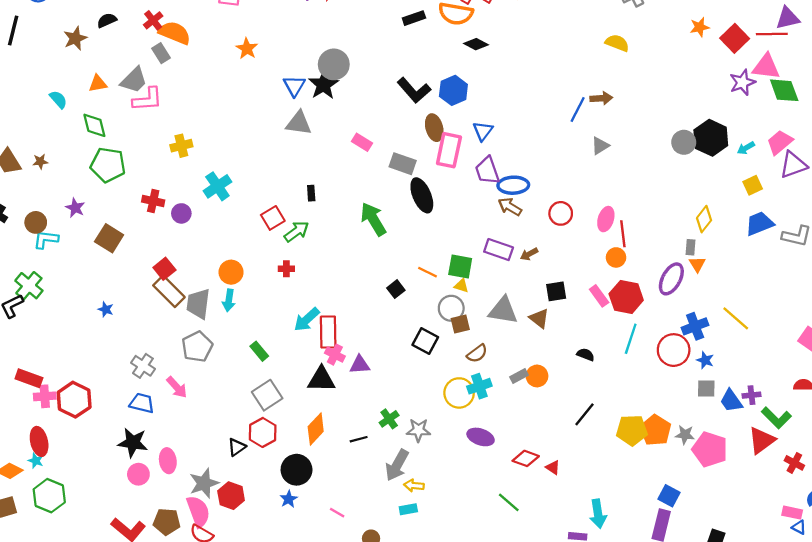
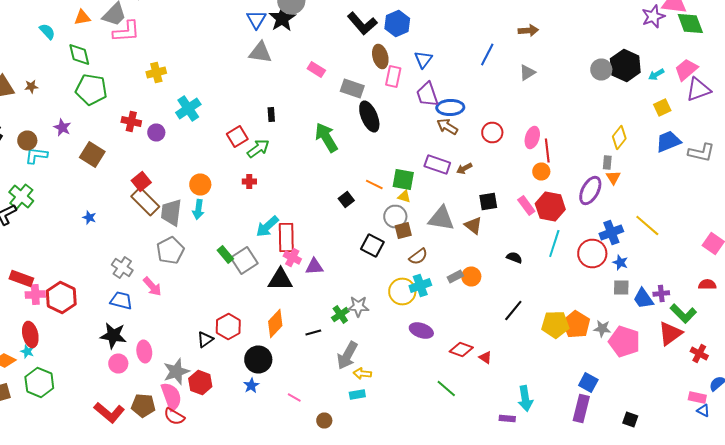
blue line: (578, 110) -> (487, 54), moved
pink rectangle: (449, 150) -> (393, 76), size x0.7
gray square: (267, 395) -> (244, 260), moved
gray star: (418, 430) -> (358, 306), moved

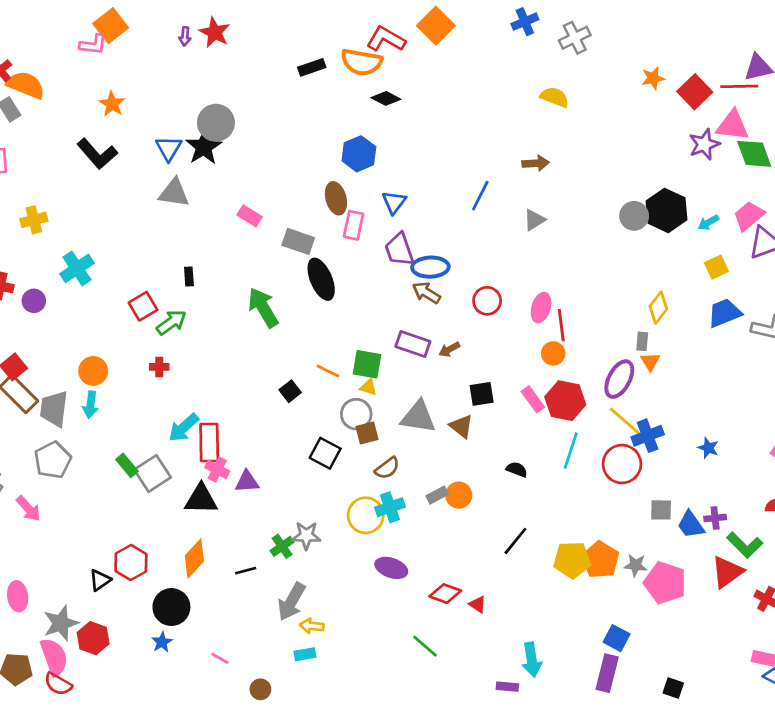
black L-shape: (362, 24) -> (97, 154), moved
yellow line: (647, 226) -> (625, 421), moved
blue star: (620, 262) -> (708, 448), moved

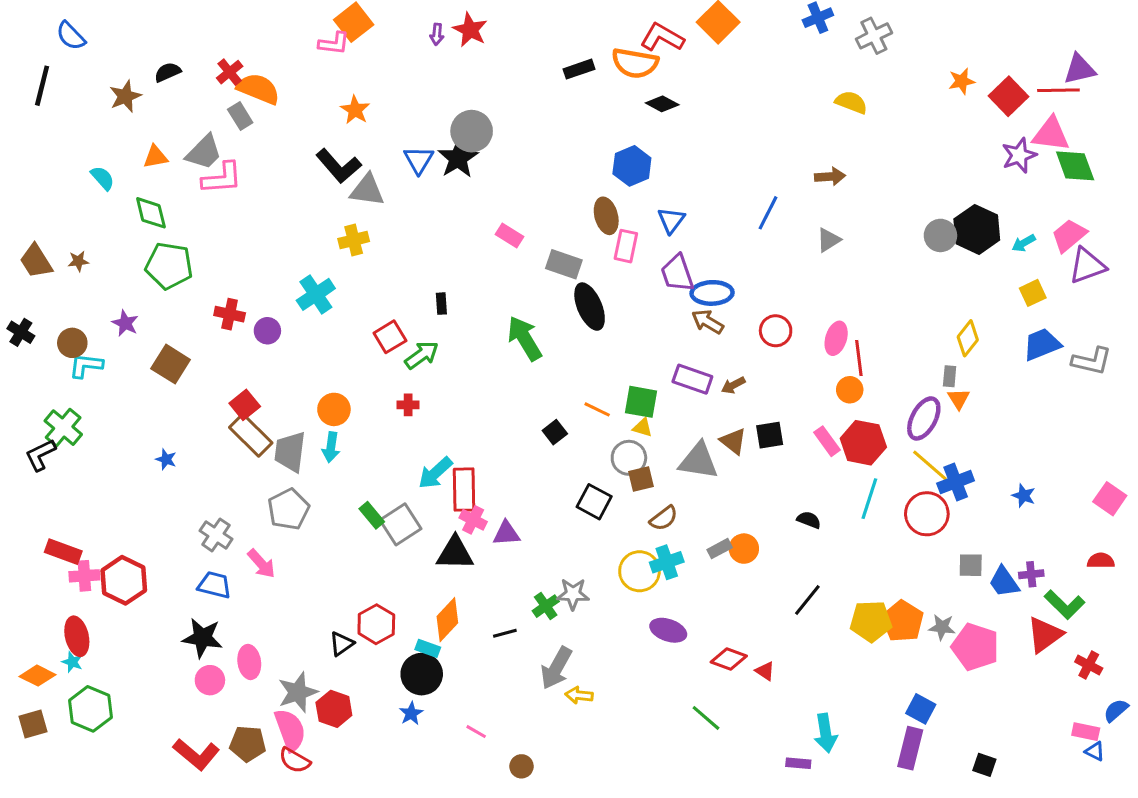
gray triangle: (174, 193) -> (367, 190), moved
yellow cross: (34, 220) -> (354, 240), moved
brown triangle: (461, 426) -> (733, 441), moved
cyan rectangle: (305, 654) -> (428, 648), moved, turned 30

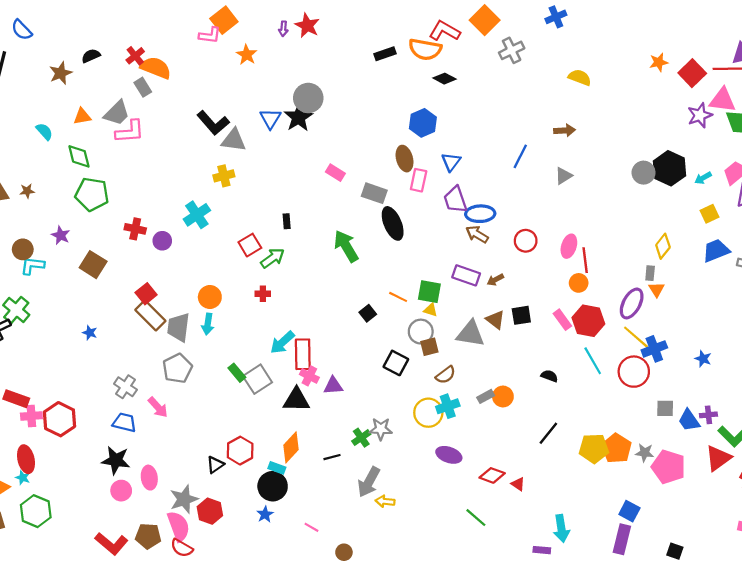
gray cross: (874, 36) -> (512, 50), moved
orange star: (355, 110) -> (247, 55), moved
cyan line: (869, 499) -> (593, 361), turned -48

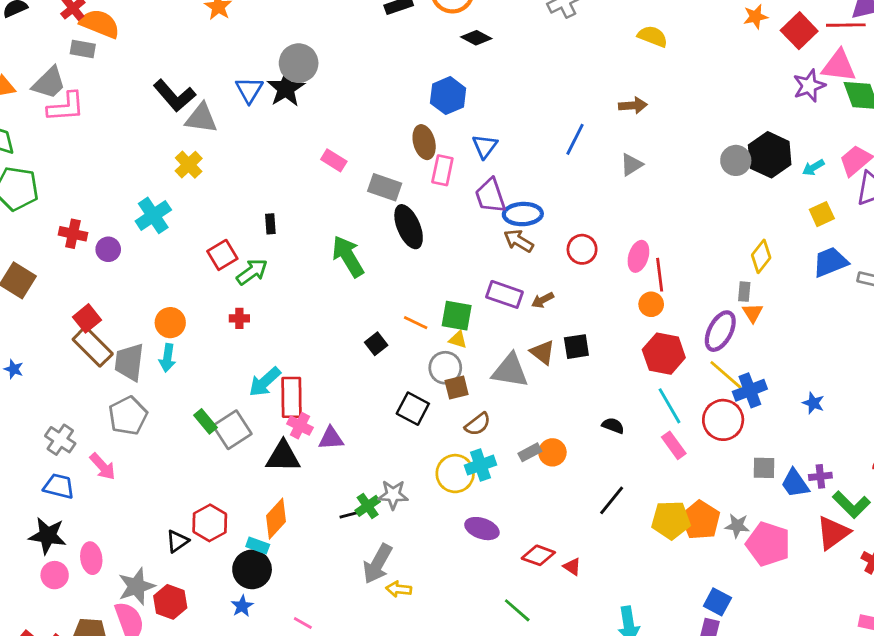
gray rectangle: (143, 87) -> (83, 49), turned -48
yellow cross: (224, 176) -> (189, 165), turned -30
pink rectangle: (562, 320) -> (674, 445), moved
black line: (332, 457) -> (351, 514), moved

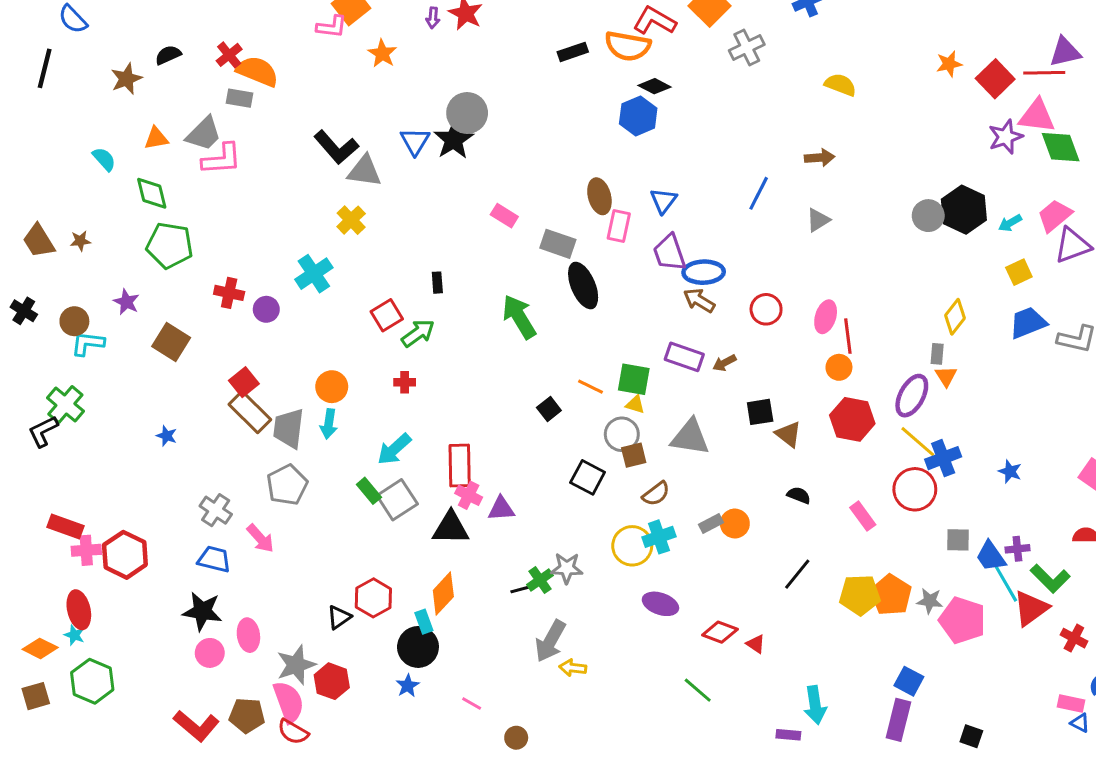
blue hexagon: (448, 96) -> (638, 116), moved
brown triangle: (543, 352) -> (788, 434), moved
cyan arrow: (265, 382) -> (394, 449), moved
cyan line: (669, 406) -> (1006, 583), moved
cyan rectangle: (258, 545) -> (424, 622), turned 50

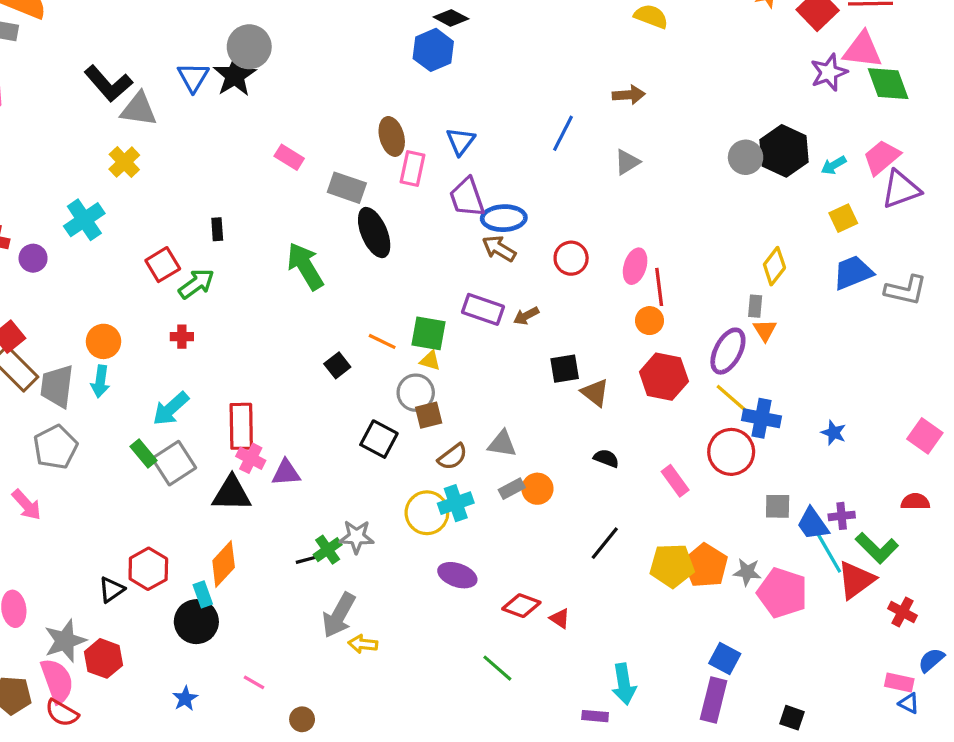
gray triangle: (690, 437) -> (502, 444), moved, size x0.7
blue cross: (943, 458) -> (762, 418), turned 32
blue star: (408, 686) -> (185, 698), moved

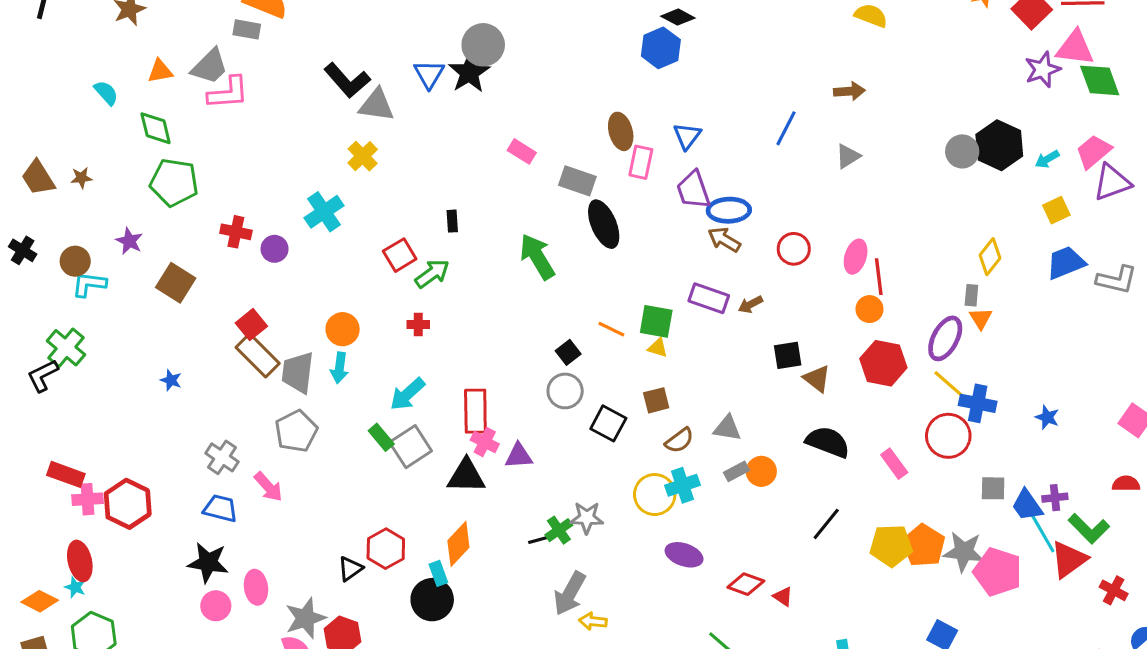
gray circle: (416, 393) -> (565, 391), moved
black semicircle: (606, 458) -> (828, 442), size x1.8
gray star: (747, 572) -> (964, 552), size x1.5

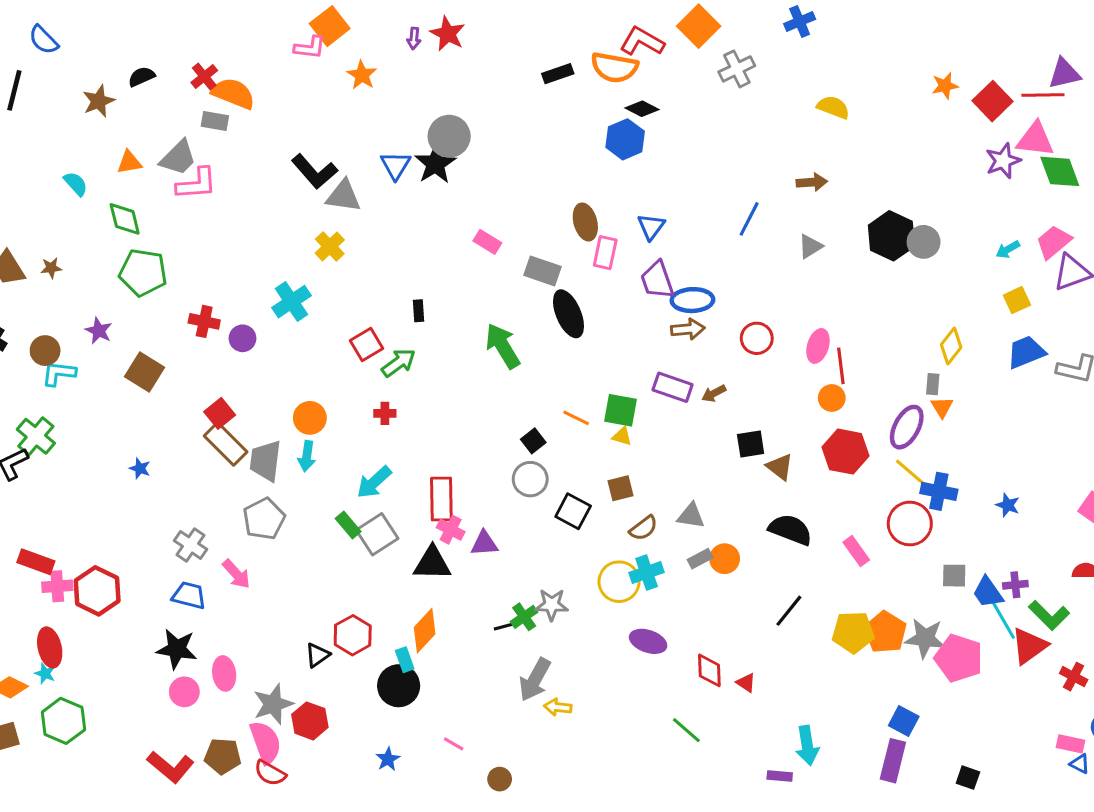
black hexagon: (999, 145) -> (891, 236), moved
brown arrow: (724, 240) -> (688, 329), turned 144
red diamond: (746, 584) -> (709, 670), turned 68

